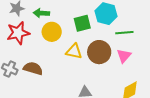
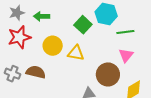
green square: (82, 23) -> (83, 25), turned -30
yellow circle: (52, 32) -> (53, 46), moved
brown circle: (99, 52) -> (108, 74), moved

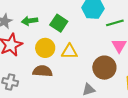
green square: (83, 25) -> (59, 23), moved
brown semicircle: (36, 72) -> (43, 71), moved

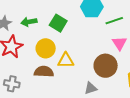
yellow triangle: (69, 52) -> (66, 60), moved

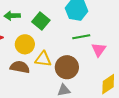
green line: (114, 21) -> (81, 37), moved
brown circle: (106, 66) -> (67, 67), moved

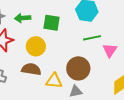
green square: (41, 21) -> (51, 23), turned -30
yellow triangle: (43, 59) -> (54, 81), moved

